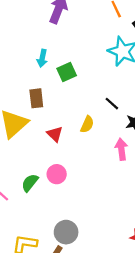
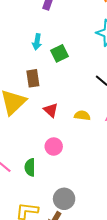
yellow semicircle: (87, 124) -> (82, 115), moved, turned -105
green semicircle: (30, 183) -> (30, 167), moved, turned -36

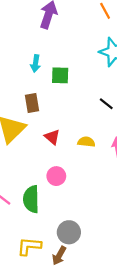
green square: (60, 53) -> (60, 75), turned 30
green semicircle: (30, 167) -> (31, 199), size x1.4

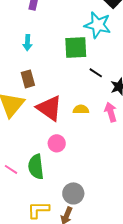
green square: (60, 75) -> (76, 48), moved, size x1.4
red triangle: (52, 137) -> (49, 108), size x1.8

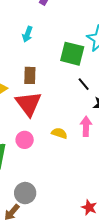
brown rectangle: (28, 79) -> (30, 75), moved
yellow semicircle: (81, 109) -> (59, 133), moved

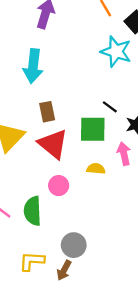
cyan arrow: (27, 34) -> (33, 66), size x1.8
green square: (72, 54) -> (93, 129), moved

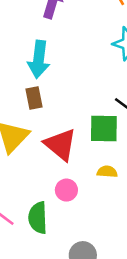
brown rectangle: (47, 112) -> (34, 98), moved

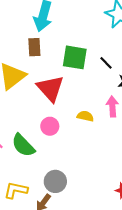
green square: (104, 129) -> (75, 57), moved
green semicircle: (38, 218) -> (23, 145), turned -50

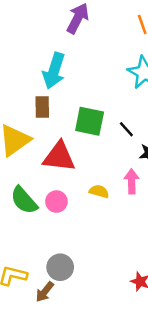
red triangle: (50, 88) -> (59, 157), turned -44
green semicircle: (23, 145) -> (24, 200), moved

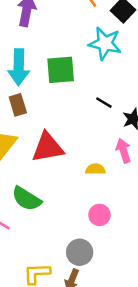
green square: (90, 121) -> (61, 70), moved
pink circle: (56, 202) -> (99, 215), moved

